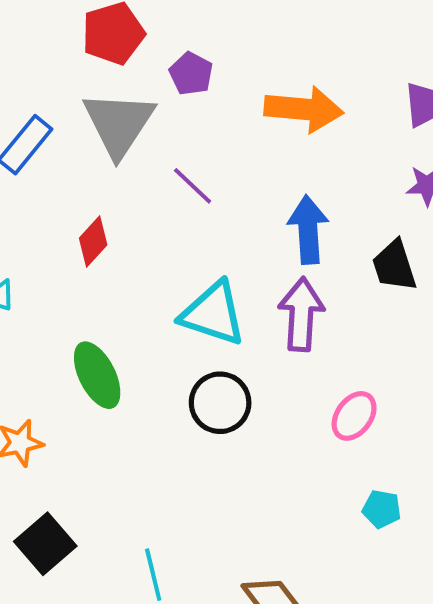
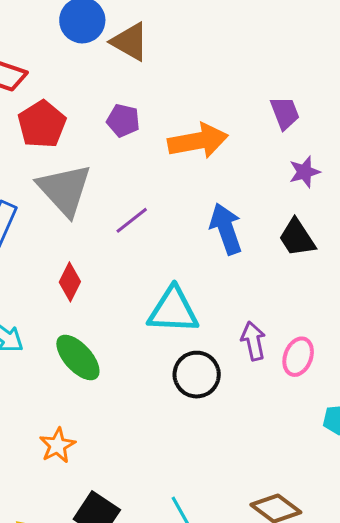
purple pentagon: (191, 74) -> (123, 120), moved
purple line: (193, 186) -> (132, 220), turned -66
purple arrow: (301, 314) -> (253, 341), moved, size x0.7
green ellipse: (97, 375) -> (78, 357), moved

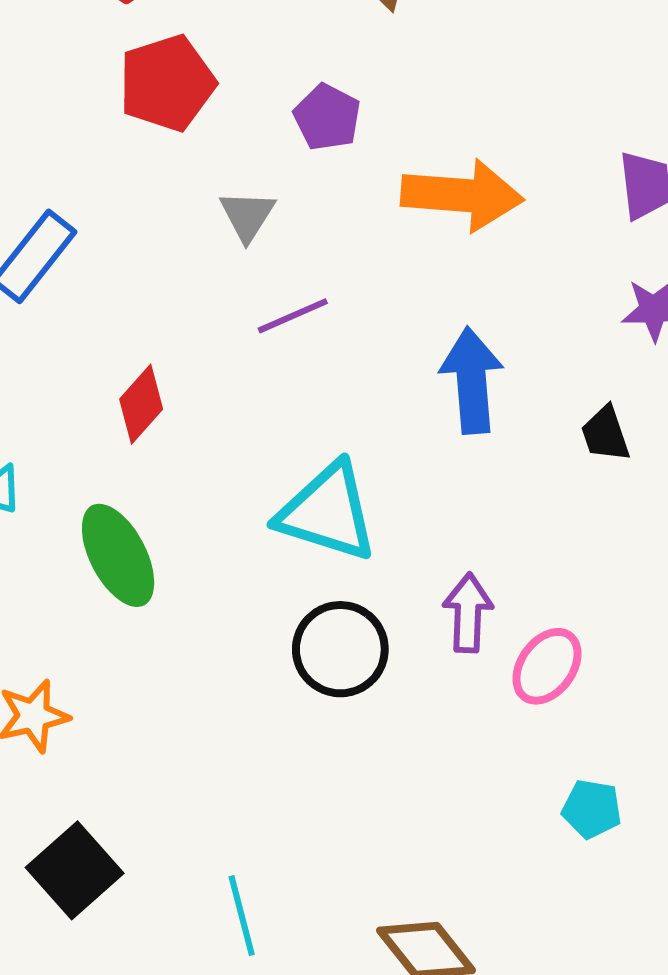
gray triangle: (65, 190) -> (247, 216), moved, size x0.5
black trapezoid: (297, 238) -> (605, 434), size x0.7

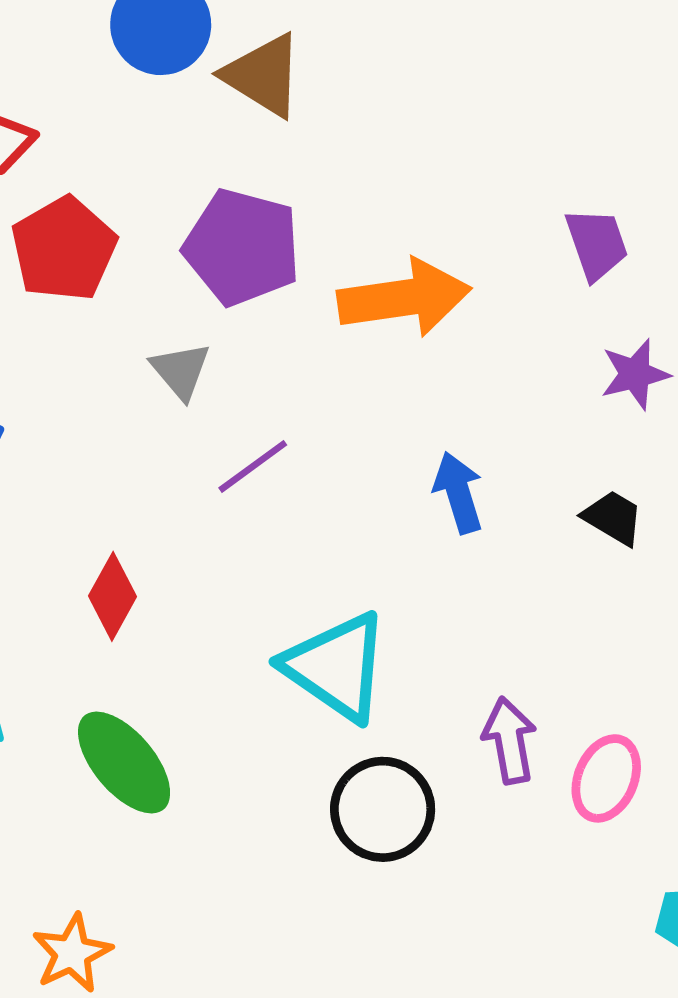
purple pentagon: (327, 117) -> (242, 247), size x1.6
blue arrow: (472, 380) -> (458, 493), size x0.7
black trapezoid: (605, 434) -> (613, 518), turned 152
cyan triangle: (327, 512) -> (336, 667), turned 30

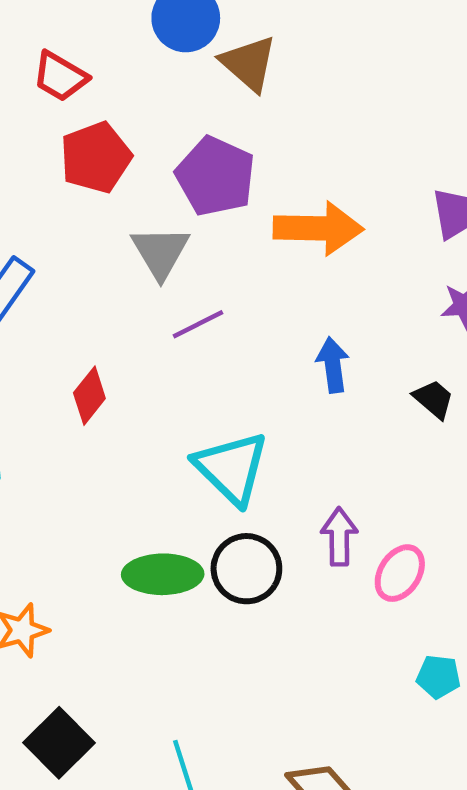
gray triangle: (181, 371) -> (160, 252), size x1.4
green ellipse: (124, 763) -> (163, 574), moved, turned -60

